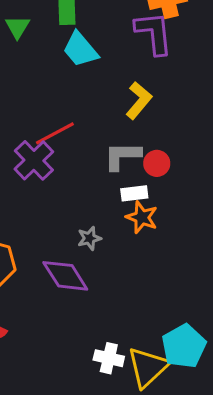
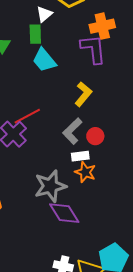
gray L-shape: (122, 156) -> (72, 131), turned -44
gray star: (89, 238) -> (50, 186), size x2.0
purple diamond: (65, 276) -> (64, 213), moved

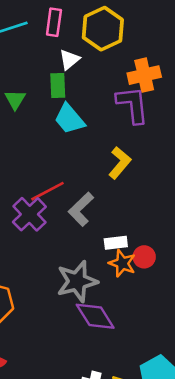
gray L-shape: (72, 131) -> (81, 209), moved
red circle: (95, 136) -> (144, 257), moved

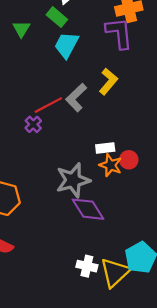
green rectangle: (58, 85) -> (57, 17), turned -48
cyan trapezoid: (69, 119) -> (67, 45), turned 68
gray L-shape: (81, 209) -> (76, 98), moved
purple cross: (29, 214) -> (33, 124), size x0.6

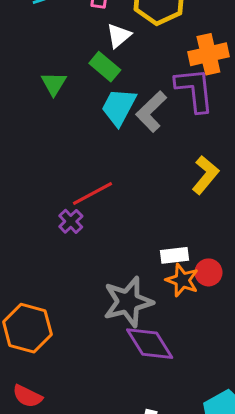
yellow L-shape: (108, 81) -> (205, 175), moved
gray L-shape: (76, 98) -> (151, 112), moved

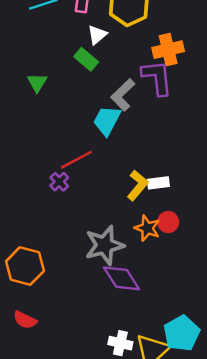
green triangle: (54, 84) -> (37, 83), moved
cyan trapezoid: (119, 107) -> (107, 120), moved
yellow L-shape: (205, 175) -> (138, 185), moved
white rectangle: (174, 255) -> (158, 183), moved

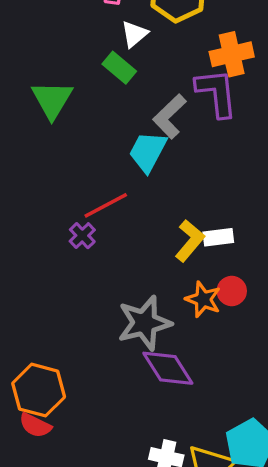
green triangle: (37, 83) -> (52, 100), size x1.5
orange hexagon: (25, 266) -> (39, 390), moved

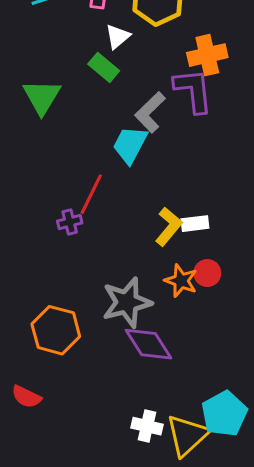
red line: (106, 205) -> (91, 194), turned -36
purple cross: (82, 236) -> (70, 222), turned 30
orange hexagon: (39, 390) -> (56, 330), moved

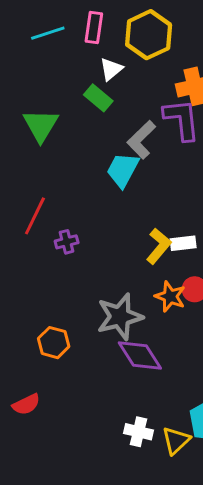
red line: (91, 194) -> (35, 216), moved
orange hexagon: (56, 330) -> (54, 343), size x0.7
red semicircle: (26, 397) -> (26, 404), turned -52
yellow triangle: (187, 435) -> (176, 440), size x0.7

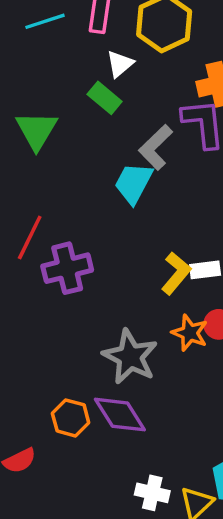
purple cross: (67, 242) -> (67, 268), size x1.8
gray star: (120, 317) -> (130, 357), turned -30
orange hexagon: (54, 343) -> (71, 418), moved
purple diamond: (140, 355) -> (120, 415), moved

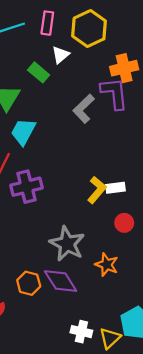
green rectangle: (105, 98) -> (39, 72), moved
cyan trapezoid: (134, 183) -> (23, 132), moved
orange star: (190, 333) -> (107, 265), moved

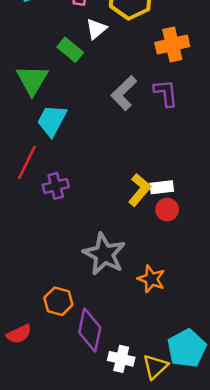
purple L-shape: (114, 93) -> (166, 93), moved, size x0.7
purple cross: (26, 187) -> (56, 186), size x0.7
red circle: (124, 223) -> (167, 210), moved
purple diamond: (61, 281) -> (90, 330), moved, turned 44

